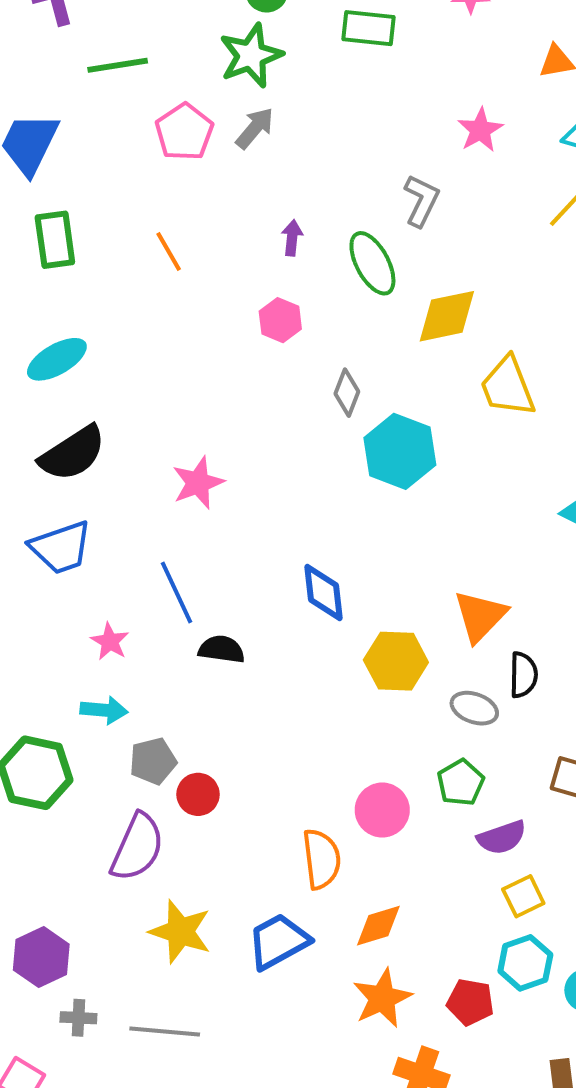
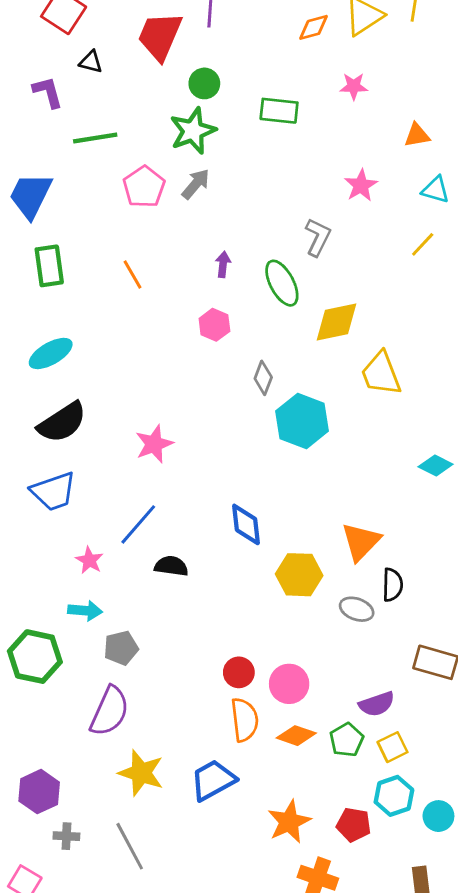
blue line: (176, 593) -> (138, 524), turned 66
green pentagon: (461, 783) -> (347, 740), moved
red circle: (198, 794) -> (239, 672), moved
orange diamond: (378, 926) -> (296, 736), moved, turned 36
gray line: (165, 1031) -> (130, 846), turned 57

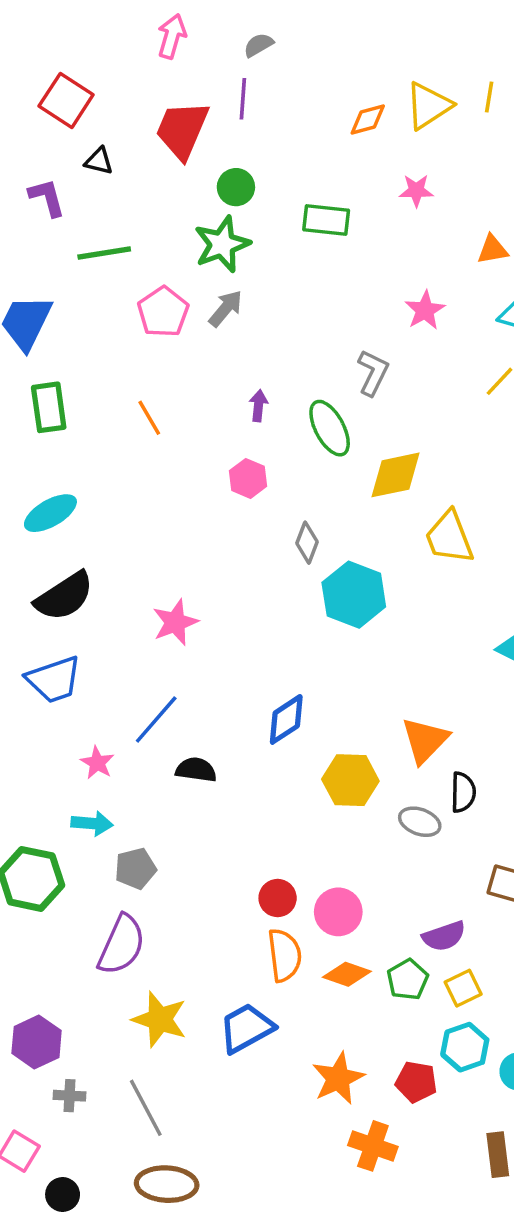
blue diamond: (246, 524) -> (286, 719), turned 63

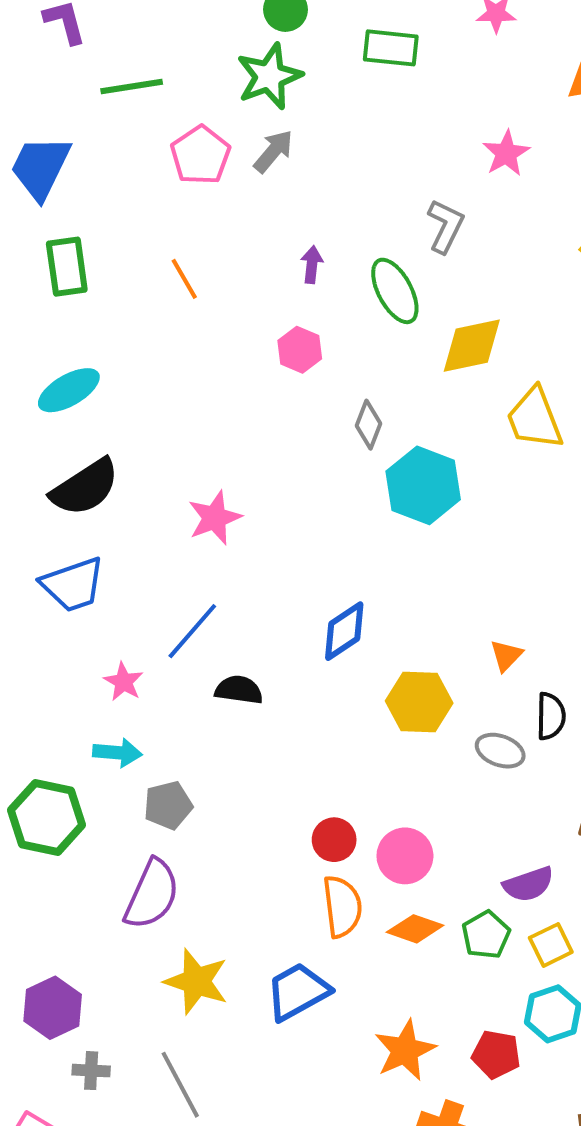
orange triangle: (425, 740) -> (506, 655), size x0.6

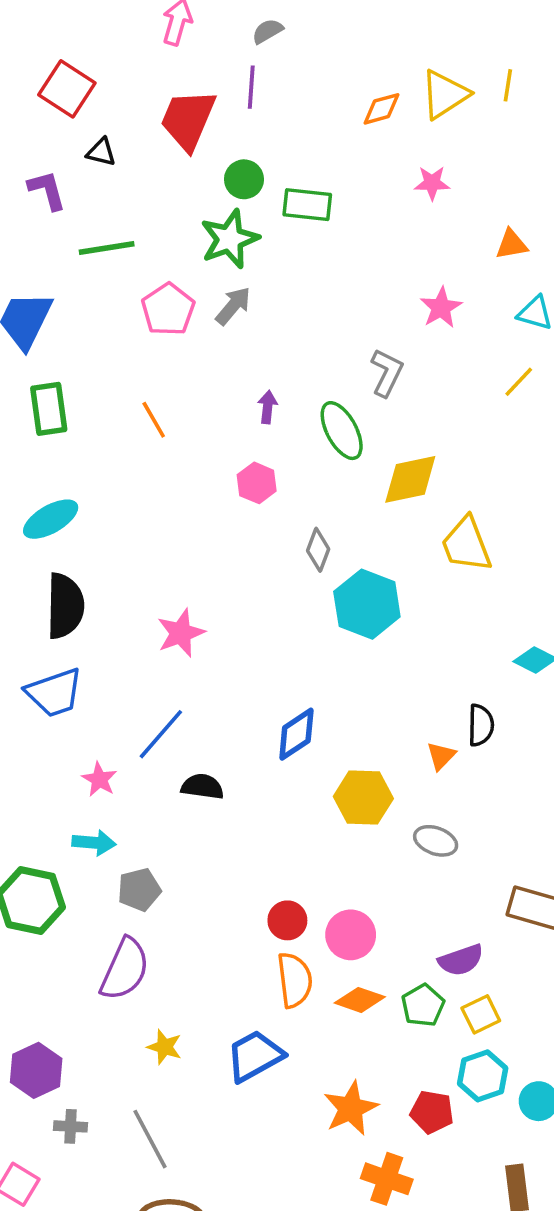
green rectangle: (391, 48) -> (307, 205), moved
black semicircle: (85, 487) -> (65, 606), turned -56
black semicircle: (551, 716) -> (481, 725), moved
yellow star: (196, 981) -> (164, 1047), size x0.6

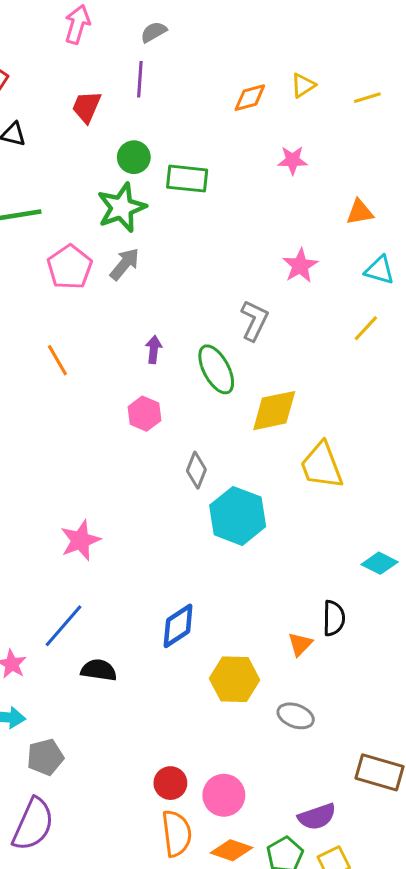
yellow line: (508, 85) -> (367, 98), moved, turned 64
yellow triangle: (445, 94) -> (303, 85), size x0.6
red trapezoid: (188, 120) -> (86, 107), size x0.6

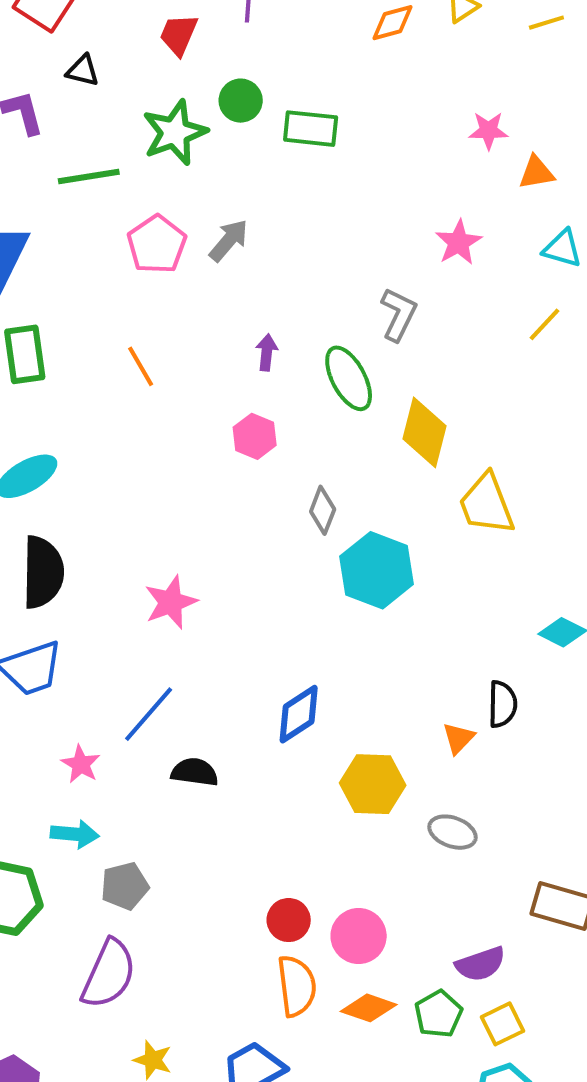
pink star: (293, 160) -> (488, 131), moved
green star: (122, 208) -> (175, 133), moved
yellow diamond: (274, 411) -> (425, 432), turned -64

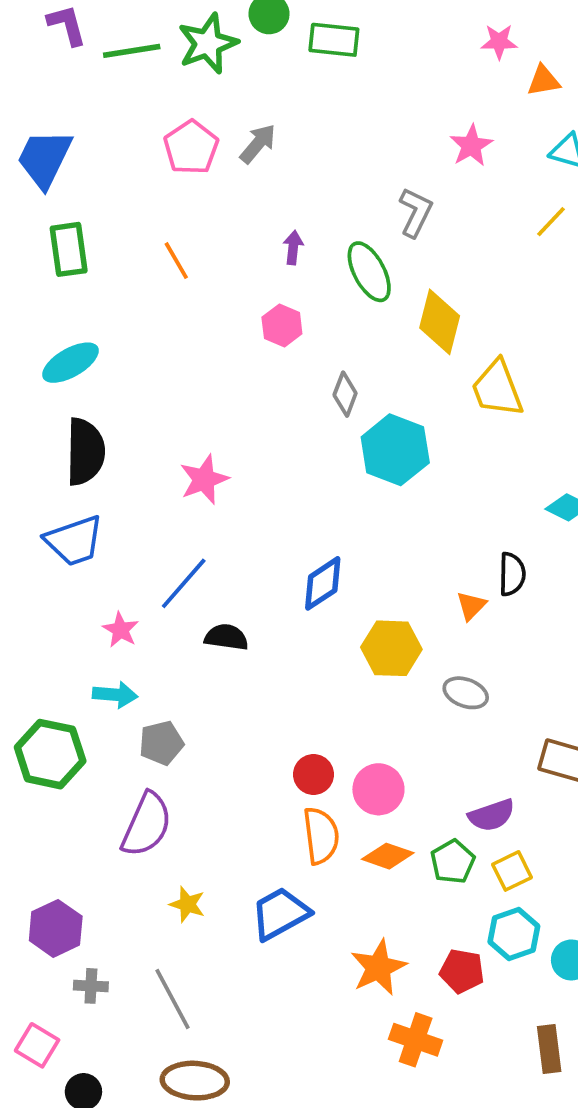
green line: (89, 176) -> (132, 51), moved

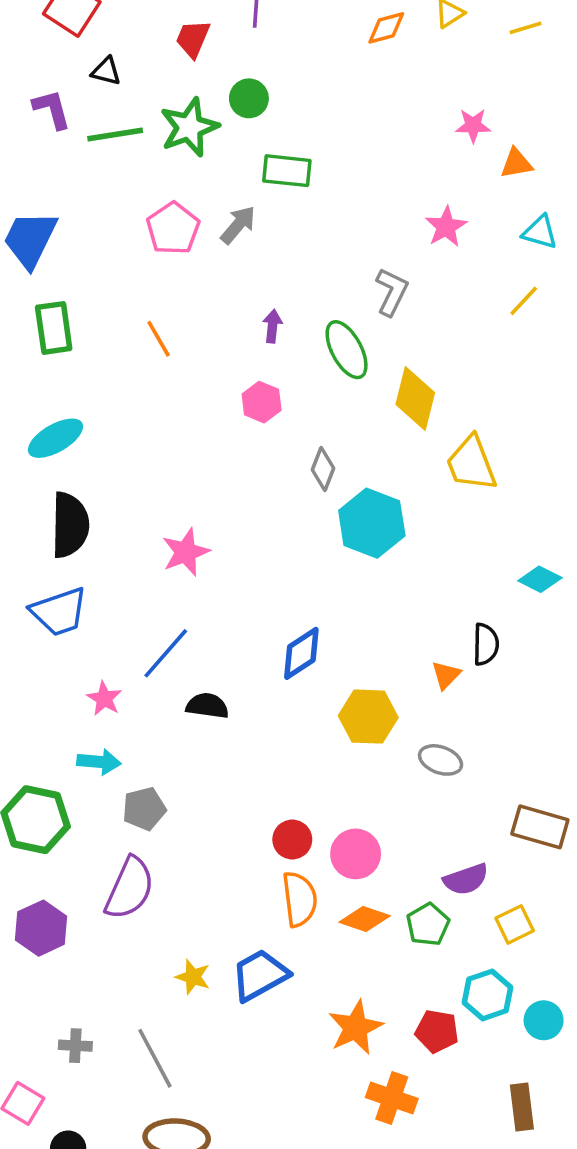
green rectangle: (334, 40) -> (287, 171), moved
yellow square: (512, 871) -> (515, 924), moved
yellow star: (187, 904) -> (193, 977), moved
purple hexagon: (56, 928) -> (41, 928), moved

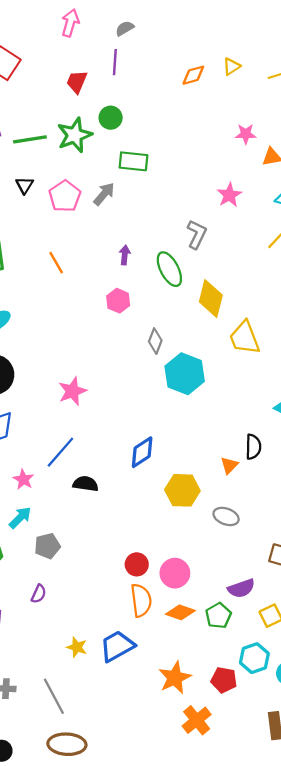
black triangle: (106, 71) -> (24, 185), moved, turned 48
cyan arrow: (99, 762) -> (20, 518), turned -50
purple semicircle: (130, 888) -> (39, 594), size x0.5
orange cross: (392, 1098) -> (197, 720), turned 32

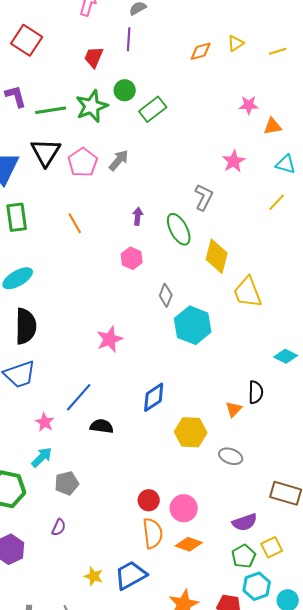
green rectangle: (133, 161) -> (153, 109), moved, turned -44
black triangle: (24, 185) -> (46, 152), size x1.8
pink star: (72, 391) -> (110, 339), moved
green pentagon: (218, 616) -> (244, 556), moved

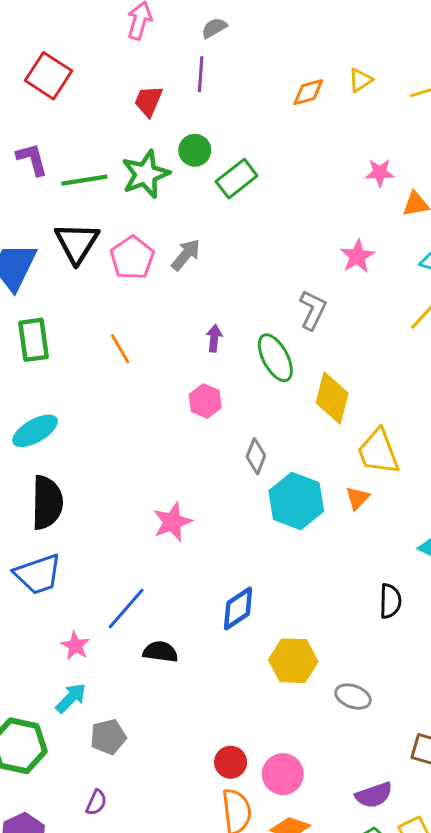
orange triangle: (234, 409) -> (357, 498), moved

